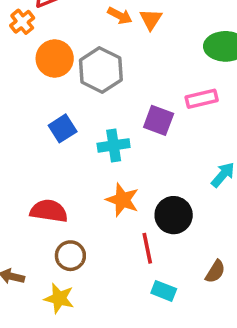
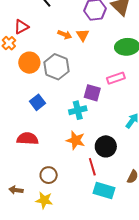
cyan cross: (114, 145) -> (78, 110), moved
red semicircle: (49, 211) -> (28, 139), moved
cyan rectangle: (164, 291) -> (104, 191), size x1.5

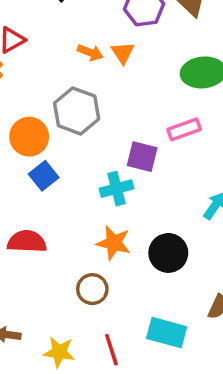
orange circle: (29, 63) -> (29, 137), moved
red line: (92, 167) -> (111, 350), moved
brown circle: (49, 175) -> (92, 289), moved

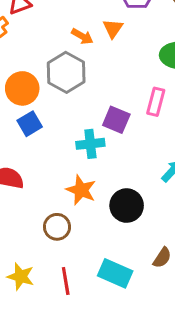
orange arrow: (90, 52) -> (82, 36), moved
pink rectangle: (184, 129) -> (156, 102), turned -64

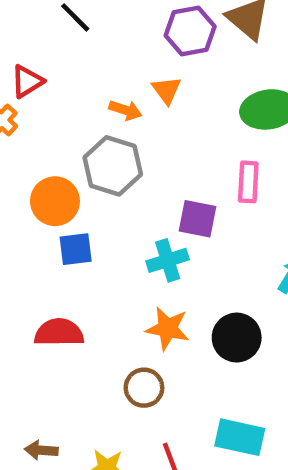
blue square: (30, 124) -> (76, 249), turned 35

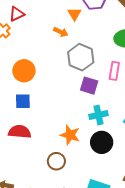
orange triangle: (167, 90) -> (75, 14), moved
gray hexagon: (113, 166) -> (81, 57), moved
blue square: (76, 249) -> (23, 101), moved
cyan cross: (168, 260) -> (99, 115), moved

